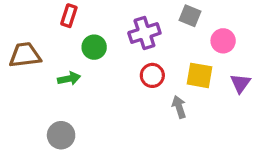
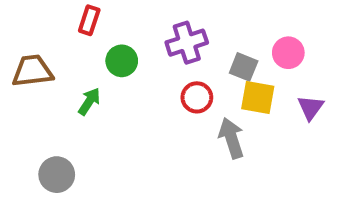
gray square: (190, 16) -> (244, 67), moved
green arrow: (69, 79) -> (89, 101), turned -45
gray arrow: (179, 107) -> (231, 138), size x1.4
gray circle: (61, 135) -> (57, 175), moved

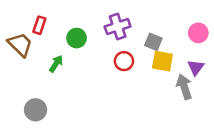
red rectangle: (89, 20) -> (39, 25), moved
pink circle: (288, 53) -> (198, 33), moved
brown trapezoid: (32, 71) -> (20, 44), turned 52
gray arrow: (231, 138) -> (184, 87), moved

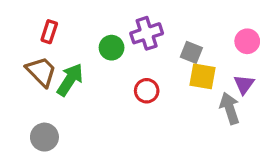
green circle: (77, 38) -> (112, 48), moved
brown trapezoid: (20, 44) -> (41, 72), moved
red circle: (124, 61) -> (147, 91), moved
green arrow: (56, 64) -> (70, 80), size x1.5

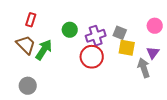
purple cross: (147, 33) -> (96, 36), moved
red circle: (147, 91) -> (92, 57), size x1.5

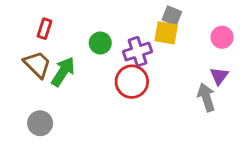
gray square: (120, 33) -> (172, 16), moved
yellow square: (127, 48) -> (166, 33), moved

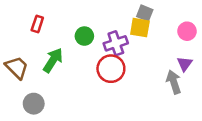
brown trapezoid: (37, 64) -> (17, 67), moved

